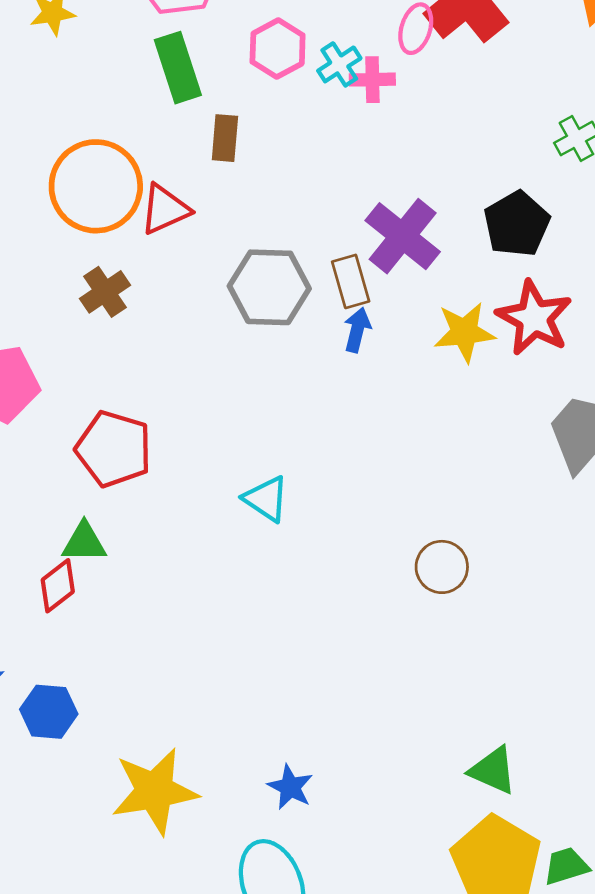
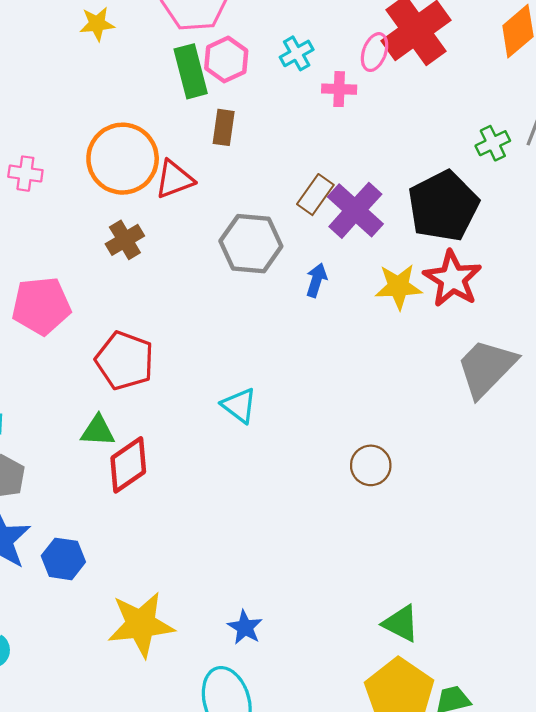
pink hexagon: (278, 48) -> (226, 59), moved
cyan cross: (339, 64) -> (297, 53), moved
black pentagon: (517, 224) -> (443, 206), size x1.4
brown rectangle: (351, 281) -> (315, 195), moved, turned 48
red diamond: (58, 586) -> (128, 465), moved, size x1.4

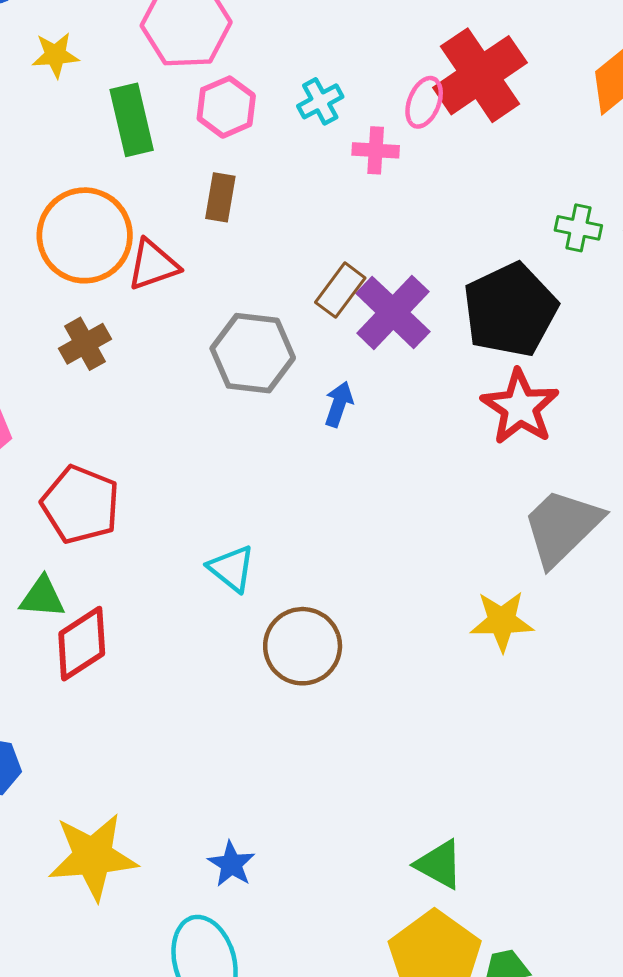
green rectangle: (191, 71) -> (132, 120), moved
green cross: (493, 143) -> (578, 228), turned 36
yellow star: (398, 287) -> (502, 621), moved
brown circle: (371, 465) -> (303, 646), moved, size x1.4

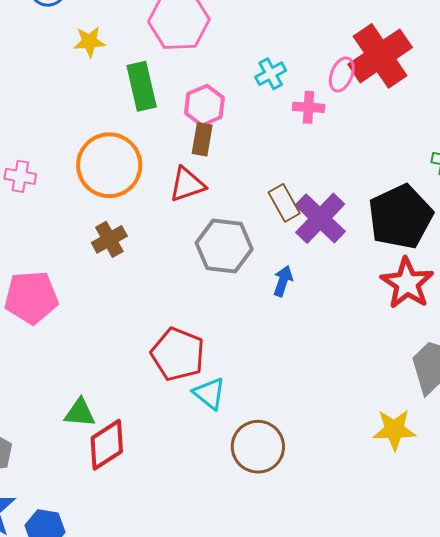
pink hexagon: (226, 107) -> (204, 105), moved
red triangle: (153, 265) -> (187, 184), moved
brown rectangle: (340, 290) -> (284, 203), turned -66
red pentagon: (80, 505) -> (178, 354), moved

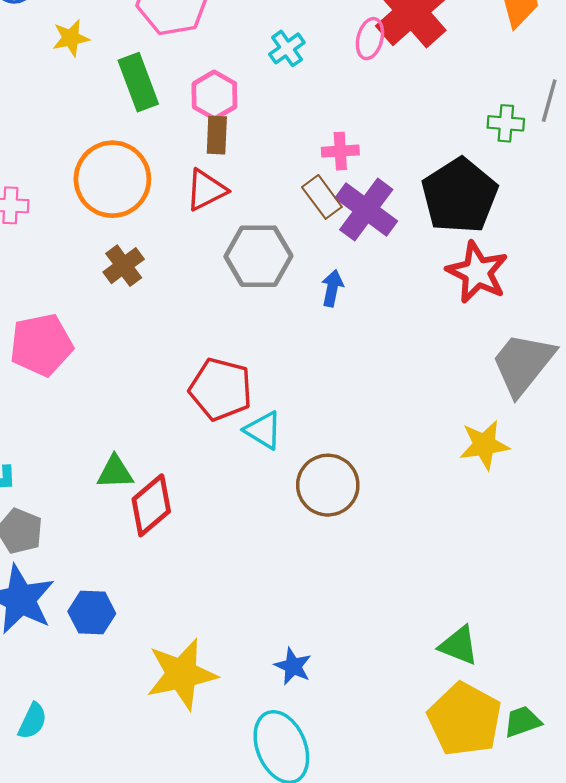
pink cross: (308, 107) -> (340, 151), moved

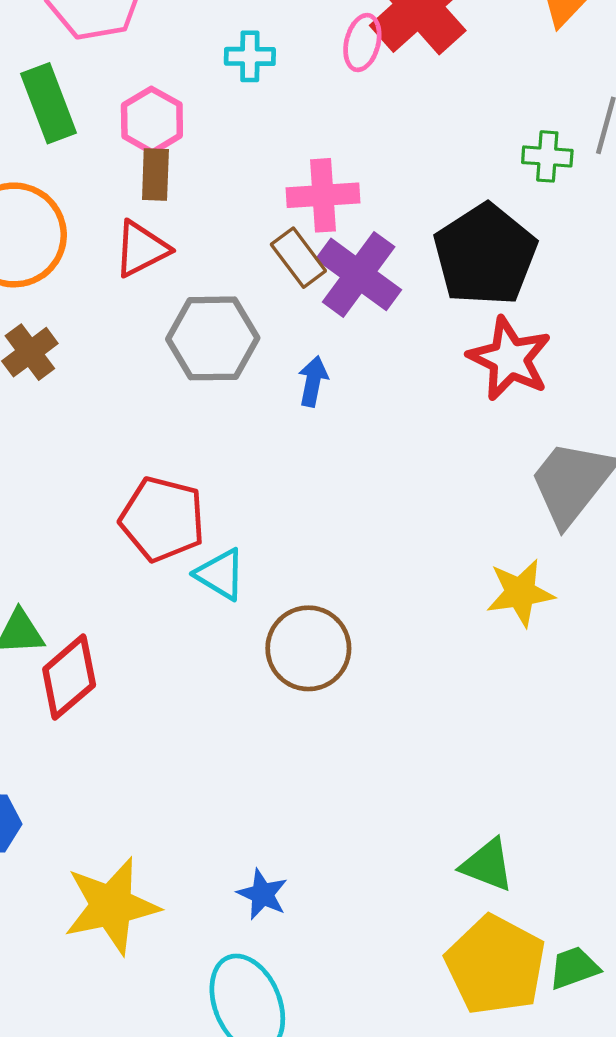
cyan cross: (287, 48) -> (250, 56), turned 36
pink cross: (340, 151) -> (323, 195), size x1.4

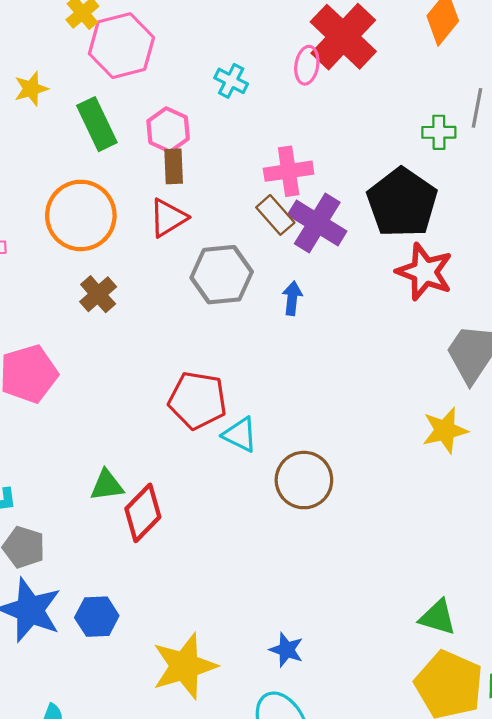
cyan cross: (250, 56) -> (231, 81), turned 32

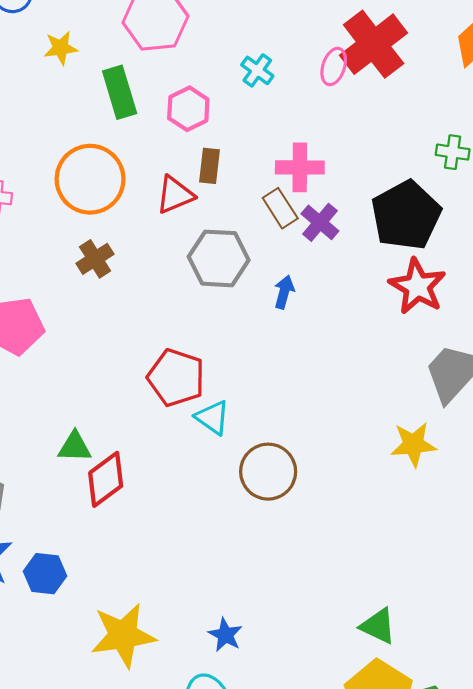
brown rectangle: (174, 166) -> (209, 166), moved
purple cross: (317, 223) -> (320, 222), size x0.7

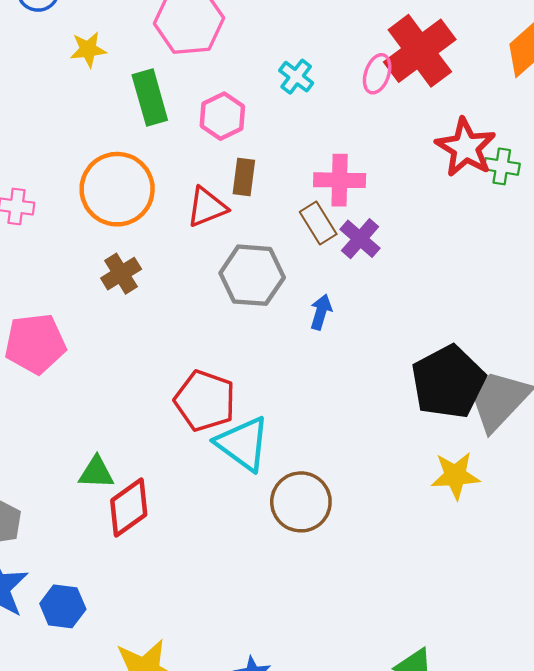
black pentagon: (406, 215) -> (448, 382), moved
red star: (417, 286) -> (466, 147), moved
cyan triangle: (212, 418) -> (243, 444), size x1.5

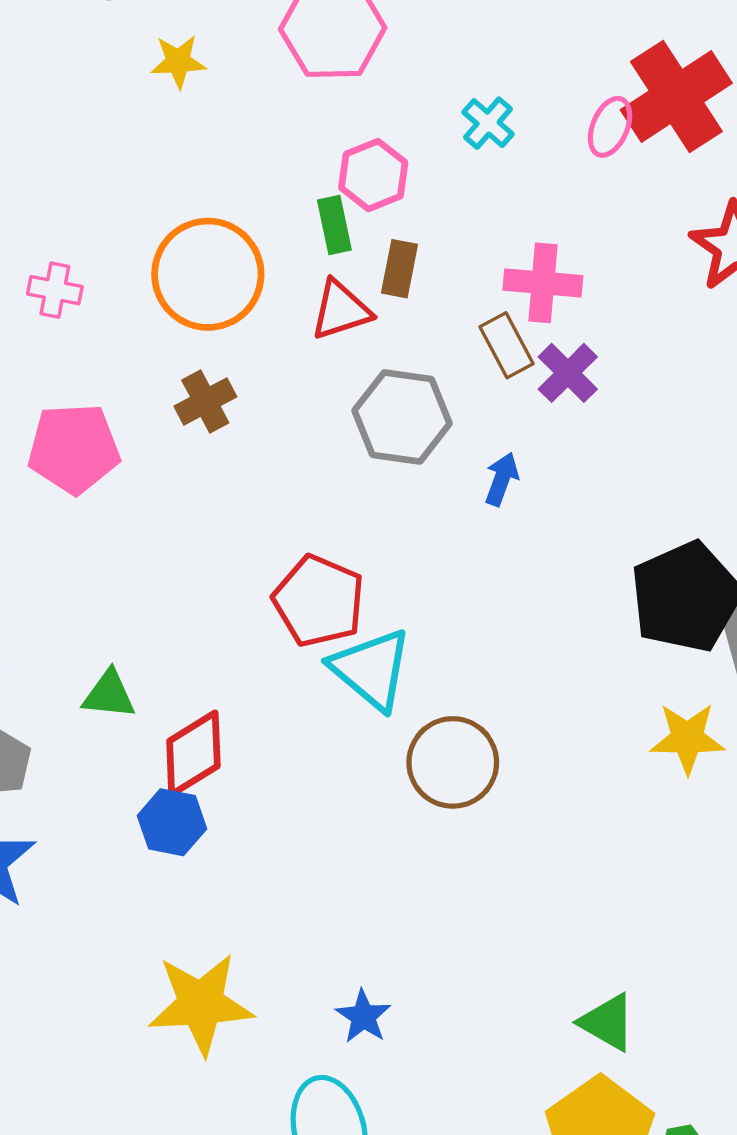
green rectangle: (150, 98) -> (334, 225), moved, size x0.7
pink pentagon: (35, 344) -> (74, 449), moved
green triangle: (96, 473) -> (109, 694), moved
blue hexagon: (63, 606) -> (172, 822), moved

